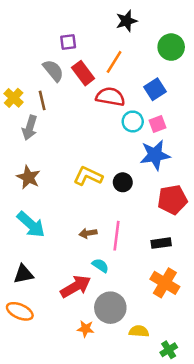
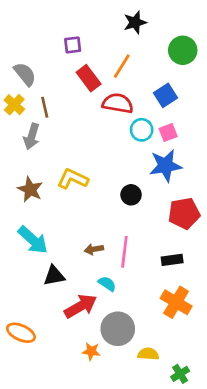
gray semicircle: (53, 71) -> (25, 74), moved
yellow L-shape: (88, 176) -> (73, 179), moved
black triangle: (23, 274) -> (54, 276), moved

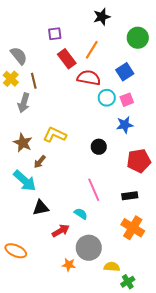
blue star: (165, 166) -> (125, 125), size x0.7
brown arrow: (94, 249) -> (40, 162), moved, turned -40
pink line: (124, 252) -> (94, 190), turned -30
red arrow: (81, 306) -> (61, 231), size x0.7
green cross: (180, 374) -> (128, 282), moved

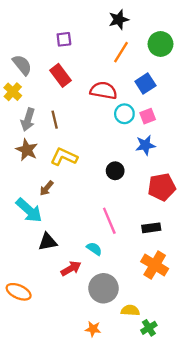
orange line: (92, 50) -> (121, 52), moved
red rectangle: (67, 59) -> (60, 75), moved
brown line: (34, 81) -> (55, 120), moved
brown star: (23, 143) -> (27, 150), moved
orange star: (69, 265) -> (93, 329), moved

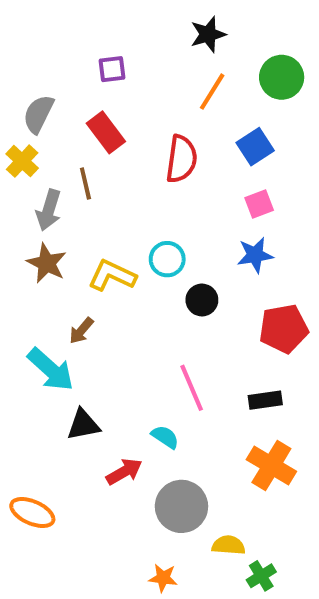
gray semicircle: (22, 65) -> (38, 114), turned -115
red semicircle: (104, 91) -> (181, 159), turned 88
cyan circle: (124, 114) -> (167, 259), moved
brown line: (55, 120) -> (85, 184), moved

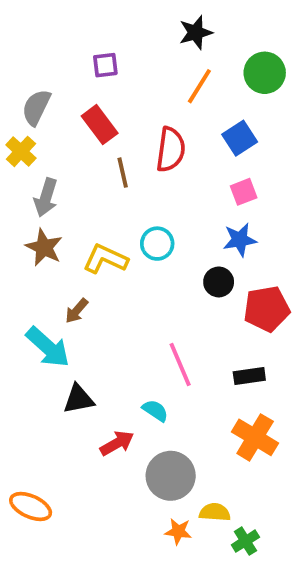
brown line: (85, 184) -> (123, 173), moved
black circle: (202, 300) -> (219, 282), moved
orange ellipse: (32, 513) -> (31, 506), moved
orange star: (163, 578) -> (178, 531), moved

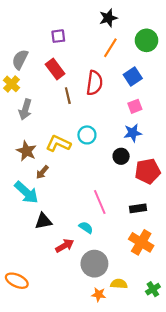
brown star: (44, 247) -> (26, 151), moved
green cross: (245, 541) -> (153, 289), moved

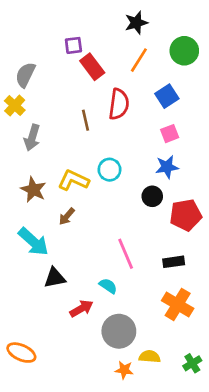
red rectangle: (55, 69) -> (92, 67), moved
brown arrow: (42, 172) -> (67, 216), moved

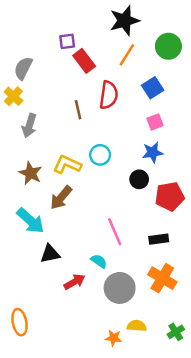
black star: (136, 23) -> (124, 21), size x1.4
brown arrow: (67, 216) -> (61, 198), size x1.5
gray circle: (119, 331) -> (120, 288), moved
orange ellipse: (21, 353) -> (20, 322), turned 55

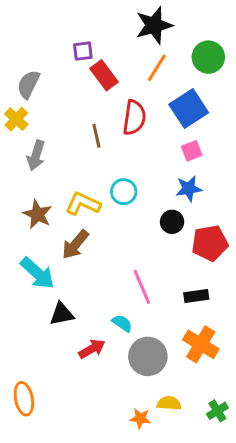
blue square: (153, 88) -> (189, 108), size x1.4

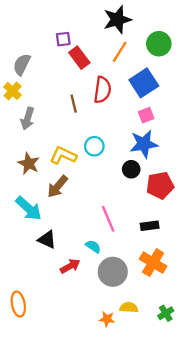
blue star: (189, 189) -> (144, 144), size x1.4
black triangle: (62, 314) -> (47, 240), turned 36

